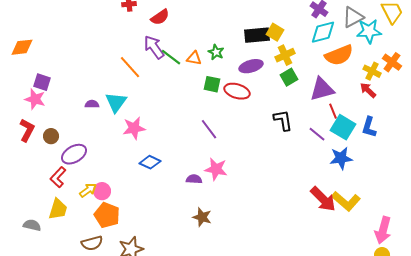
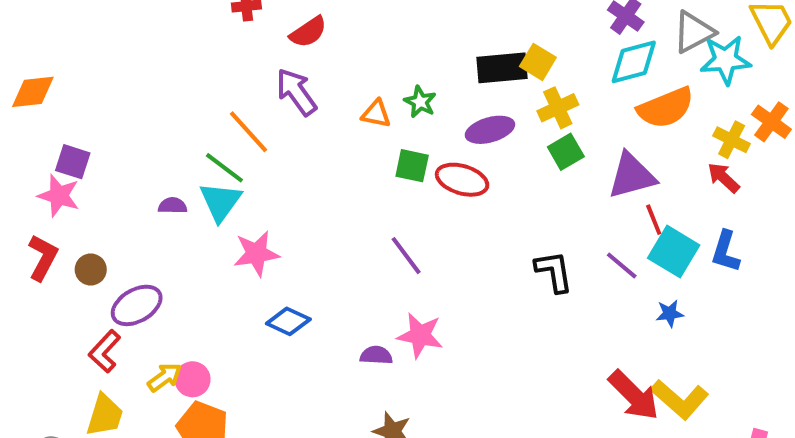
green line: (171, 57) -> (224, 168), moved
black L-shape: (283, 120) -> (554, 272), moved
blue star: (341, 158) -> (670, 313), size x0.6

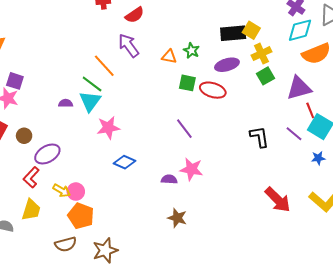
yellow arrow: (165, 377) -> (62, 191), turned 66
red arrow: (634, 395) -> (278, 200), moved

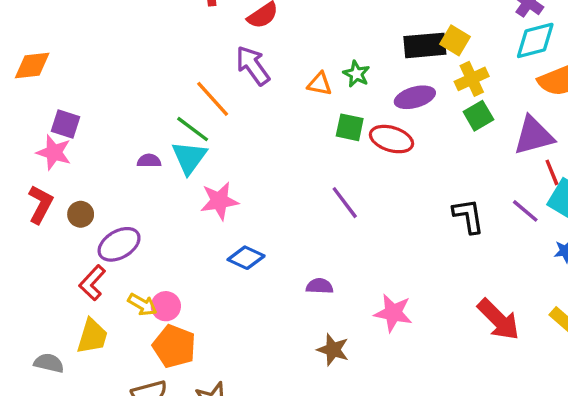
pink star: (191, 169) -> (393, 313), moved

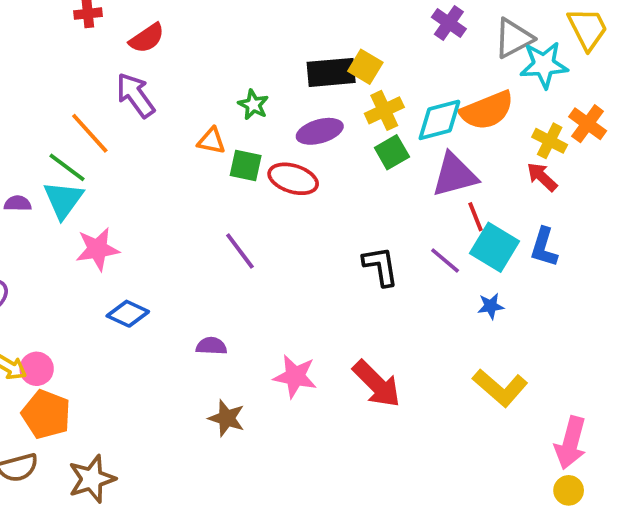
cyan diamond: (535, 40) -> (439, 120), moved
orange triangle: (320, 84) -> (211, 141), moved
red arrow: (498, 320) -> (377, 384), moved

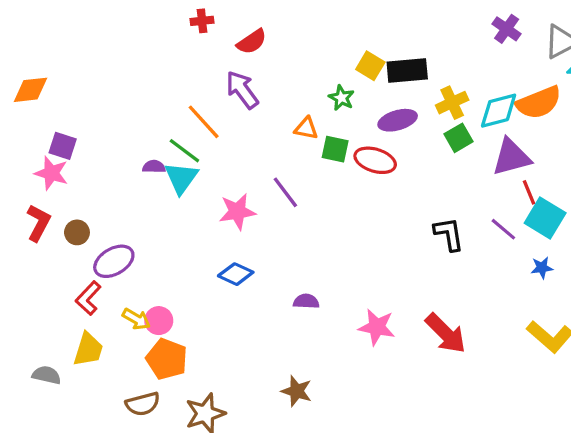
yellow square: (365, 67) -> (370, 66), moved
purple semicircle: (18, 203) -> (154, 167), moved
pink star: (97, 249) -> (237, 212), moved
purple line: (240, 251) -> (285, 192), moved
brown star: (227, 418) -> (297, 391), moved

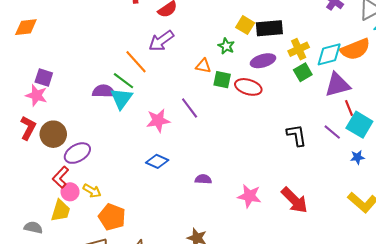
orange diamond: (31, 90) -> (26, 27), moved
purple arrow: (242, 90) -> (161, 41), turned -90
purple semicircle: (154, 167) -> (104, 91), size x1.5
brown circle: (77, 232) -> (53, 134), size x1.6
pink circle: (159, 321) -> (70, 192), moved

